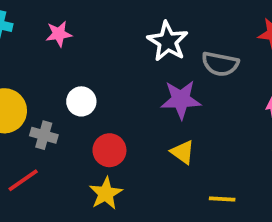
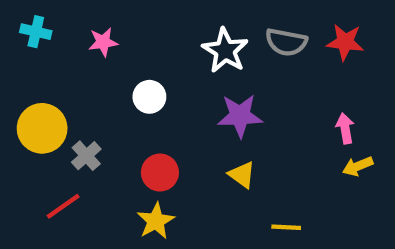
gray semicircle: (220, 64) -> (286, 42), moved
white circle: (81, 101) -> (149, 97), moved
gray cross: (44, 135) -> (86, 156), turned 32

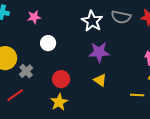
white circle: (149, 97) -> (48, 43), moved
yellow line: (286, 227) -> (137, 95), moved

